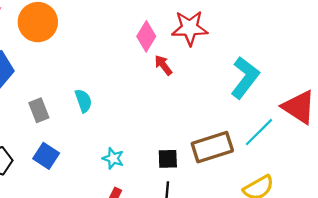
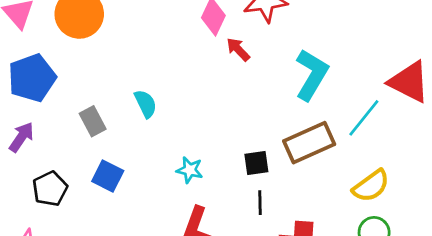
cyan L-shape: (245, 78) -> (312, 75), moved

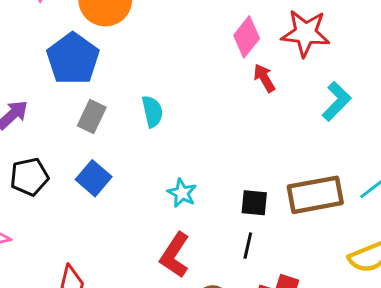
cyan L-shape: (312, 75) -> (337, 101), moved, size x0.7
blue pentagon: (32, 78) -> (73, 59), moved, turned -30
gray rectangle: (93, 121) -> (92, 116), turned 40

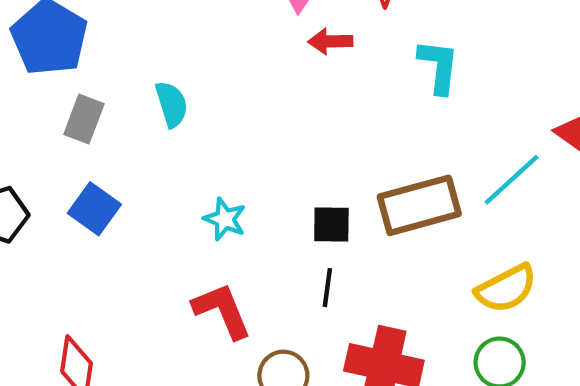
red arrow: (264, 78) -> (330, 41), turned -56
cyan L-shape: (337, 101) -> (439, 66), turned -33
red L-shape: (175, 255) -> (222, 311), turned 129

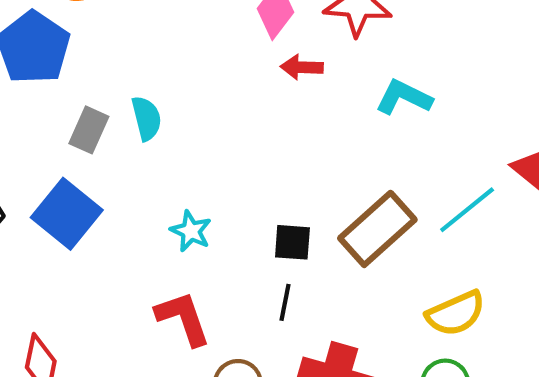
cyan L-shape: (439, 66) -> (404, 97), turned -74
gray rectangle: (84, 119) -> (89, 130), moved
brown rectangle: (419, 205) -> (377, 229), turned -30
blue square: (94, 209) -> (67, 214), size x1.4

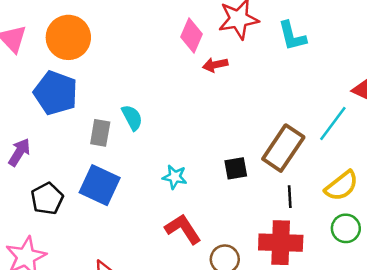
cyan L-shape: (404, 97) -> (292, 36), moved, turned -116
black line: (285, 302) -> (290, 197), moved

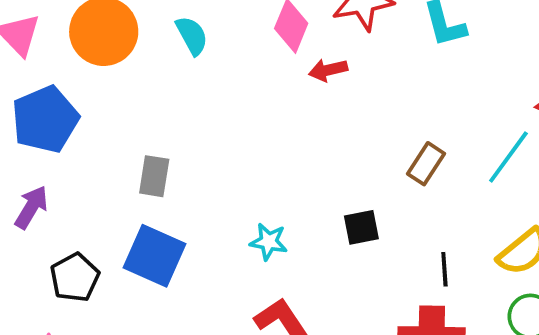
blue pentagon: (56, 93) -> (45, 119), moved, turned 30
cyan semicircle: (132, 118) -> (192, 35), moved
brown rectangle: (283, 148) -> (426, 164), moved, size x0.6

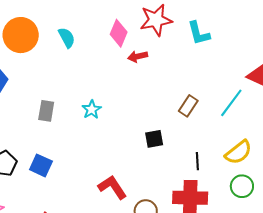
cyan star: (269, 242) -> (92, 110), moved, turned 30
blue square: (154, 256) -> (41, 165), moved, size x0.7

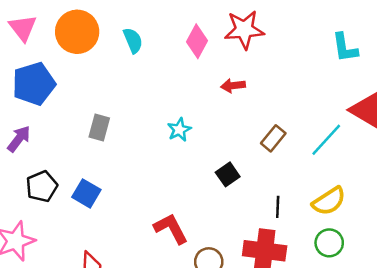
cyan L-shape: (199, 33) -> (345, 48), moved
red arrow: (138, 56) -> (233, 86), moved
cyan star: (92, 110) -> (179, 130), moved
black square: (154, 139) -> (228, 174), turned -30

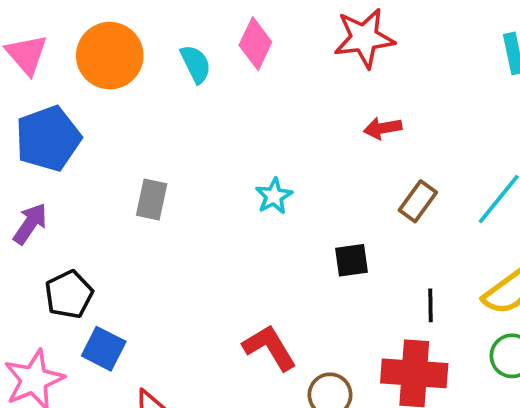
pink diamond: (197, 41) -> (255, 44), moved
red arrow: (233, 86) -> (383, 128), moved
black square: (228, 174) -> (351, 260), turned 30
blue square: (86, 193) -> (104, 349), moved

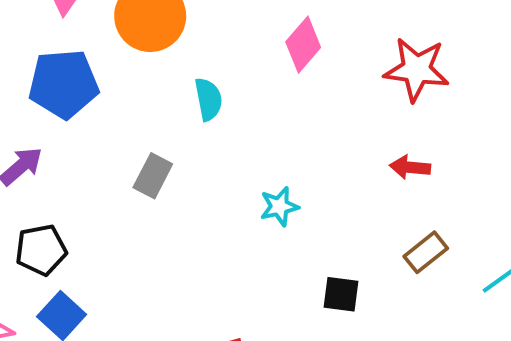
cyan semicircle: (196, 64) -> (208, 99), moved

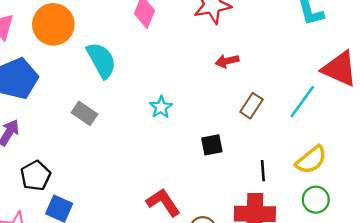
cyan semicircle: (208, 99) -> (101, 60), size x1.5
gray rectangle: (153, 176) -> (84, 113), turned -65

